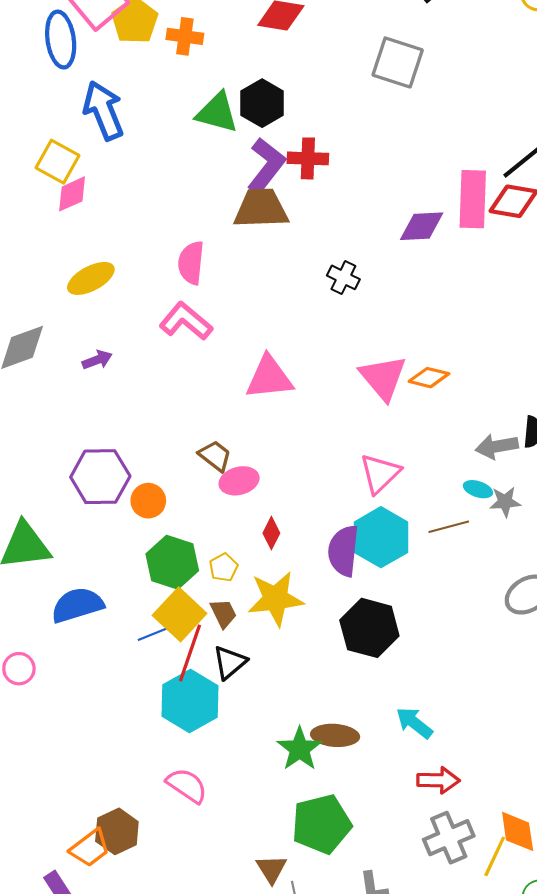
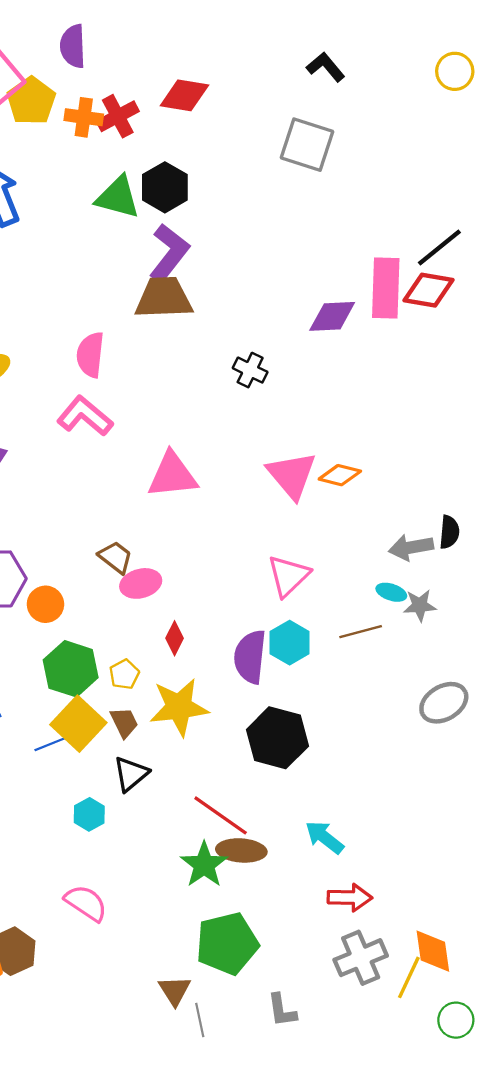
red cross: (308, 158) -> (118, 116), moved, turned -30
cyan hexagon: (381, 537) -> (290, 643), size x0.7
red line: (190, 653) -> (221, 815), moved, turned -74
cyan hexagon: (190, 701) -> (89, 814), size x0.5

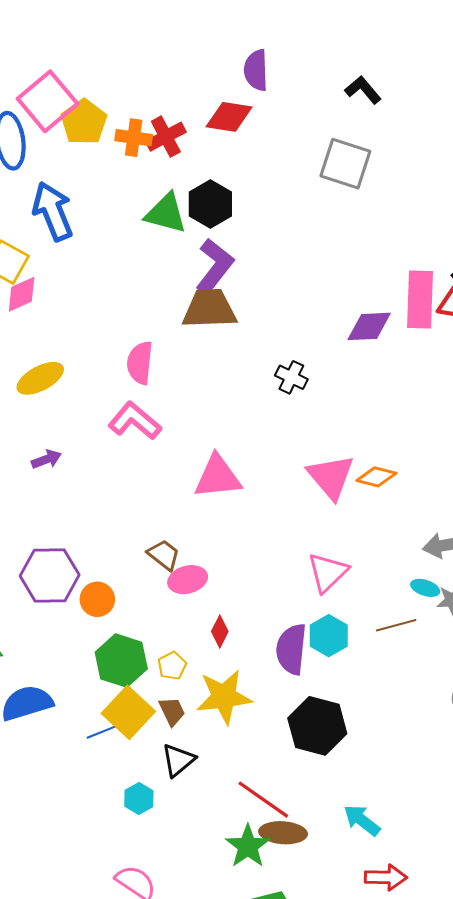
purple semicircle: (73, 46) -> (256, 70), moved

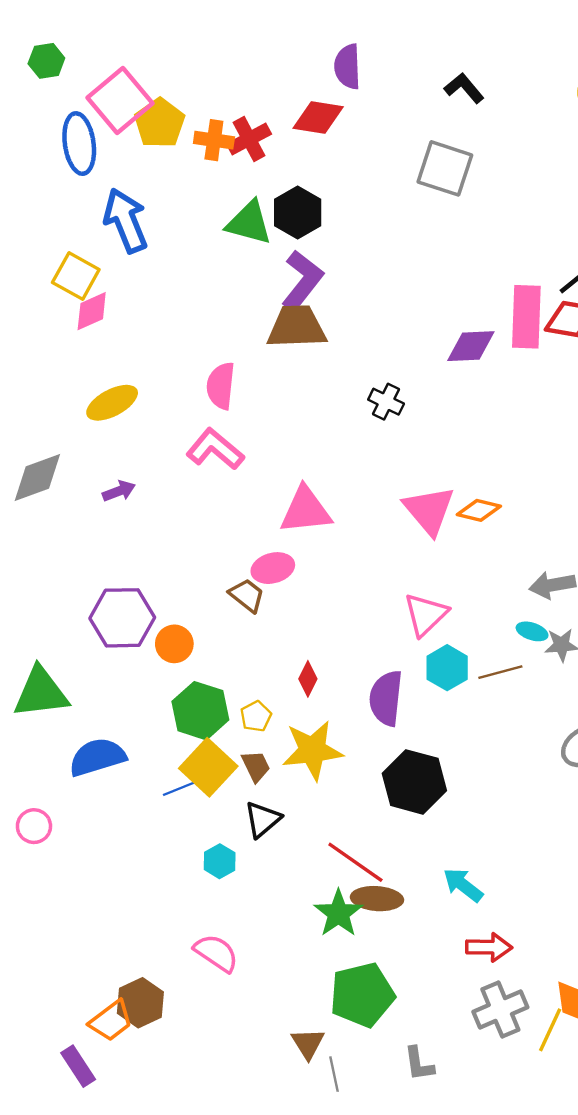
pink ellipse: (188, 580) -> (273, 568), moved
cyan hexagon: (329, 636) -> (447, 668), moved

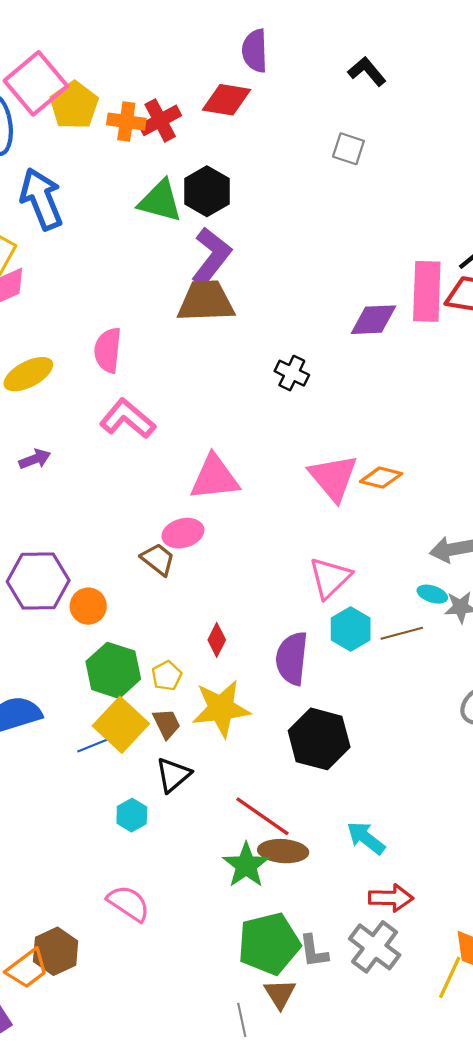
gray square: (445, 168) -> (348, 149), size x0.6
pink semicircle: (221, 386) -> (108, 350), moved
gray cross: (500, 1010) -> (375, 947), moved, turned -30
brown triangle: (308, 1043) -> (280, 994), moved
gray L-shape: (419, 1064) -> (314, 951), moved

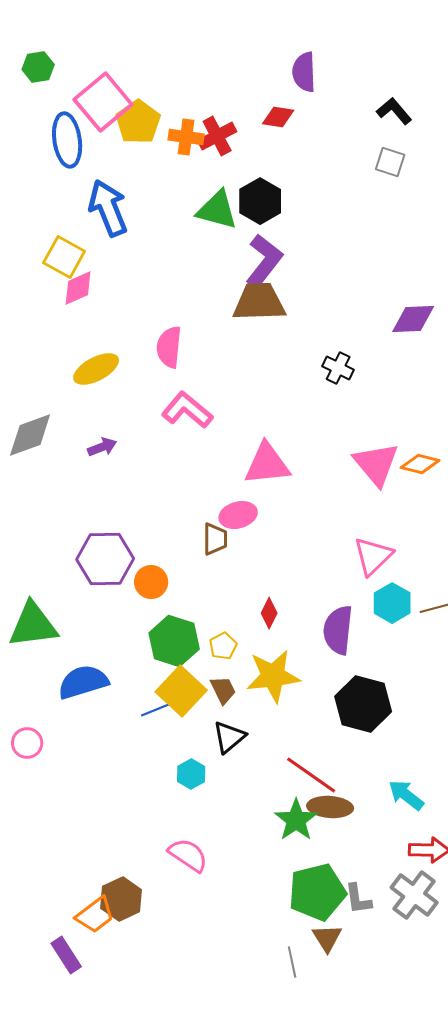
black L-shape: (367, 71) -> (394, 111), moved
red diamond: (227, 100) -> (278, 117), size x0.7
brown trapezoid: (158, 559) -> (215, 539), turned 52

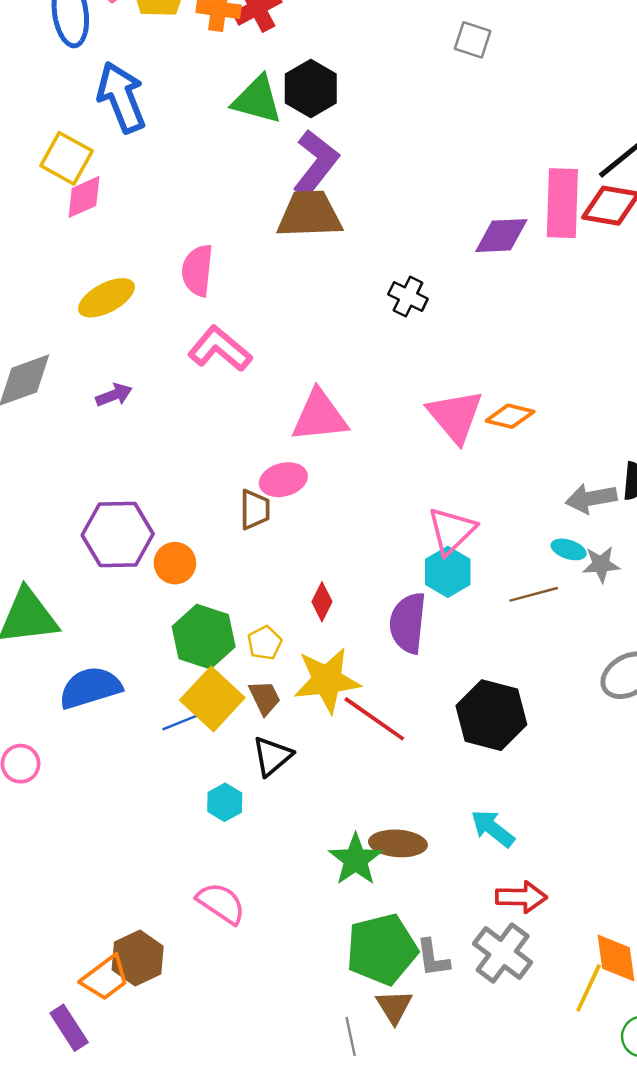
cyan hexagon: (392, 603) -> (448, 572), moved
black hexagon: (363, 704) -> (491, 715), moved
red line: (311, 775) -> (374, 719), moved

